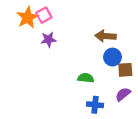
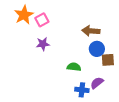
pink square: (44, 15) -> (42, 20), moved
purple star: (48, 40) -> (43, 44), moved
purple semicircle: (123, 94) -> (97, 83), moved

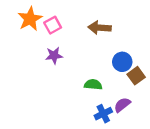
brown arrow: (91, 31) -> (99, 28), moved
brown square: (108, 60) -> (136, 76), turned -32
blue cross: (82, 90) -> (103, 114), turned -32

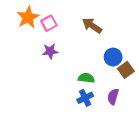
brown arrow: (99, 28) -> (92, 26), turned 30
purple semicircle: (122, 105) -> (113, 97), turned -35
blue cross: (103, 114) -> (85, 98), moved

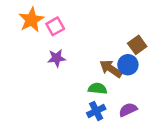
brown arrow: (92, 26) -> (111, 69), moved
brown square: (126, 70) -> (137, 45), moved
purple semicircle: (113, 97) -> (128, 110), turned 49

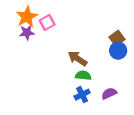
purple star: (57, 58) -> (27, 33), moved
blue circle: (128, 65) -> (118, 51), moved
brown arrow: (111, 69) -> (78, 58), moved

